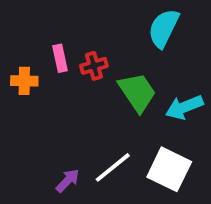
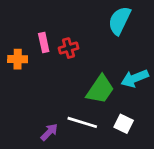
green trapezoid: (137, 92) -> (100, 89), moved, turned 68
white line: (113, 167) -> (82, 122), turned 56
white square: (169, 169) -> (124, 124), size x0.6

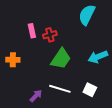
orange cross: (18, 59) -> (13, 60), moved
green trapezoid: (100, 89) -> (61, 59), moved

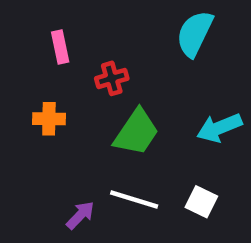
pink rectangle: (32, 31) -> (60, 47), moved
orange cross: (13, 60) -> (49, 119), moved

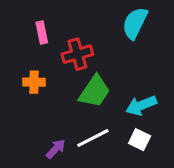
red cross: (112, 78) -> (77, 54), size x1.4
cyan arrow: (219, 128) -> (141, 105), moved
white line: (134, 200) -> (93, 138), turned -44

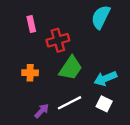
orange cross: (34, 82) -> (30, 73), moved

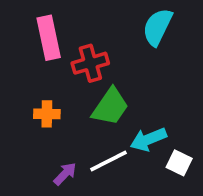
pink rectangle: (31, 24) -> (49, 38), size x1.6
cyan arrow: (105, 78) -> (148, 139), moved
white square: (104, 104) -> (179, 163), moved

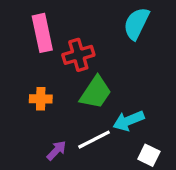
white square: (179, 163) -> (149, 155), moved

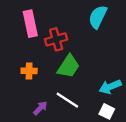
cyan arrow: (129, 121) -> (110, 87), moved
white line: (94, 140) -> (67, 100), turned 60

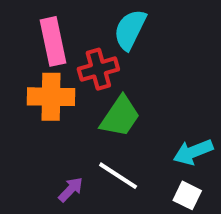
cyan semicircle: (98, 17) -> (130, 30), moved
orange cross: (29, 71) -> (51, 97), moved, size x1.6

